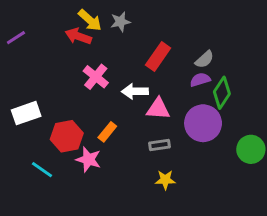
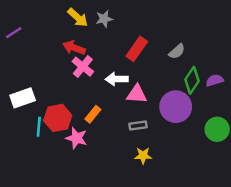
red arrow: (78, 36) -> (74, 48), moved
purple semicircle: (200, 80) -> (215, 80), moved
cyan line: (42, 170) -> (39, 127), moved, turned 60

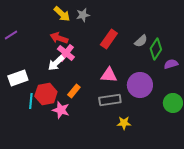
purple line: (14, 33) -> (11, 35), moved
white arrow: (117, 79) -> (56, 63), moved, turned -42
green diamond: (192, 80) -> (156, 49), moved
gray rectangle: (138, 126) -> (110, 100), size x1.5
yellow star: (143, 156) -> (124, 123), moved

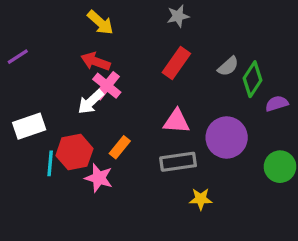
gray star: (83, 15) -> (178, 16), moved

